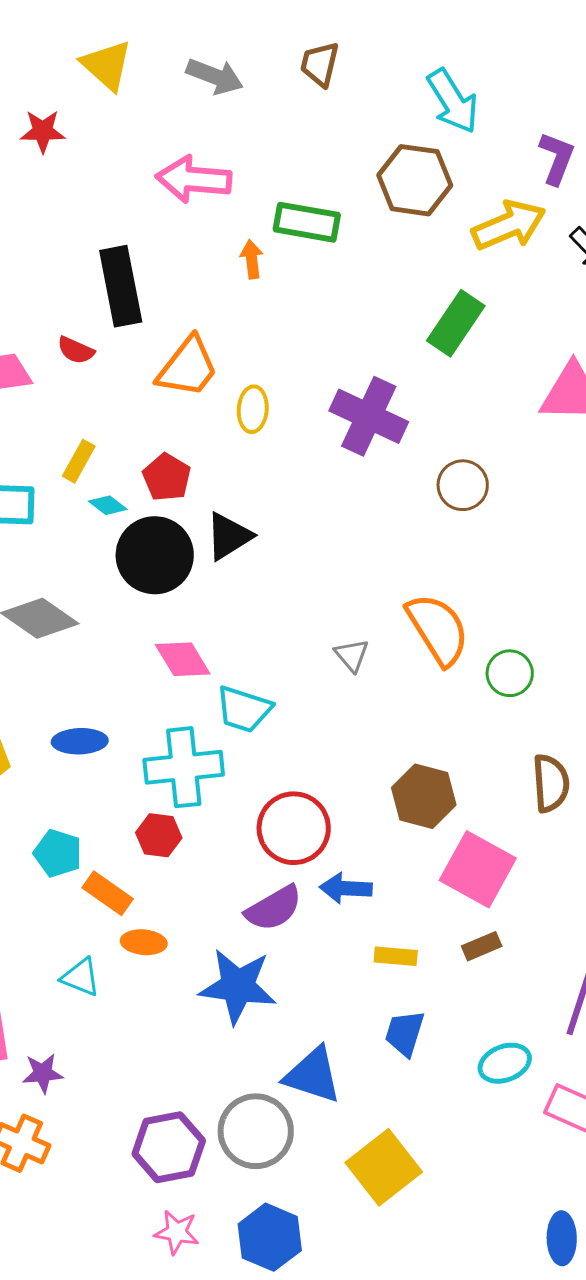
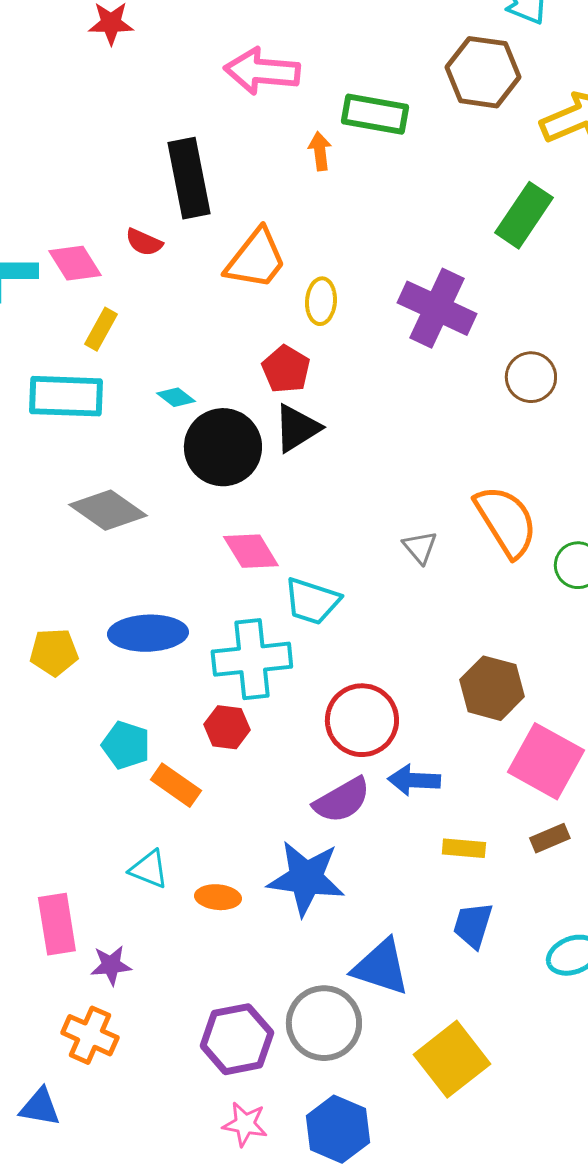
yellow rectangle: (79, 461) -> (101, 329), moved
red pentagon: (167, 477) -> (286, 369), moved
blue ellipse: (80, 741) -> (148, 633), size x1.4
orange ellipse: (144, 942) -> (218, 897), moved

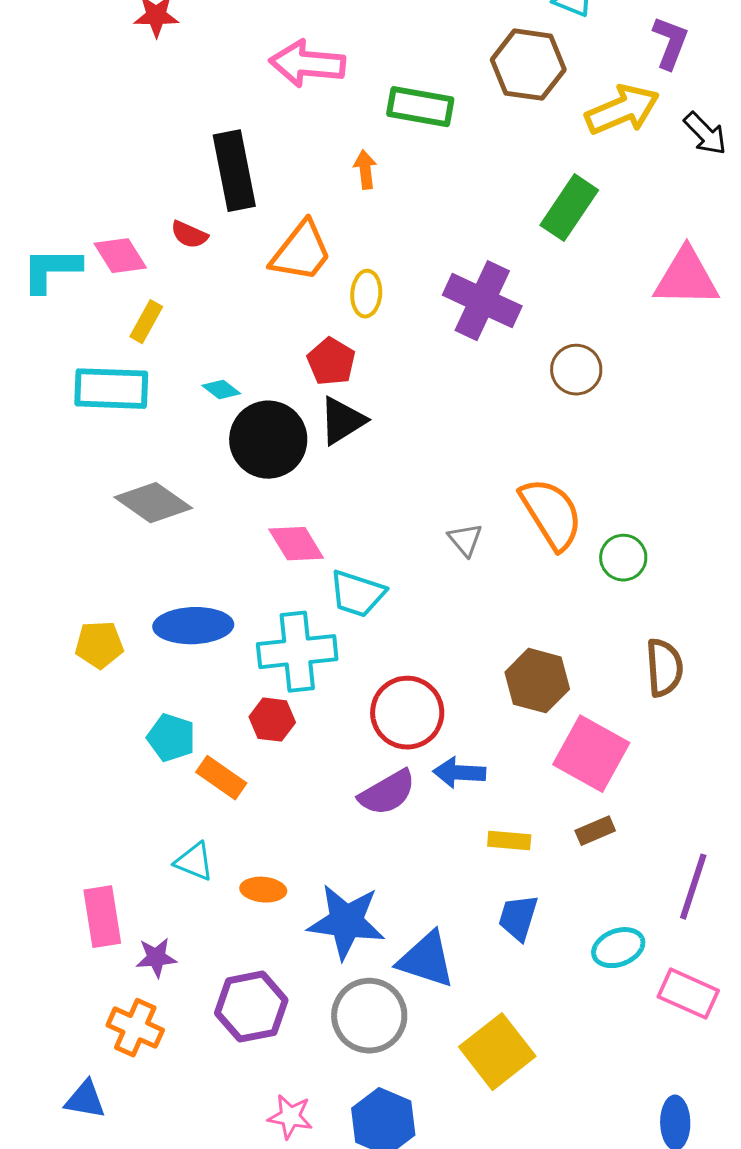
orange arrow: (320, 151) -> (365, 170), moved
blue star: (306, 878) -> (346, 922), moved
purple hexagon: (237, 1039) -> (251, 1007), moved

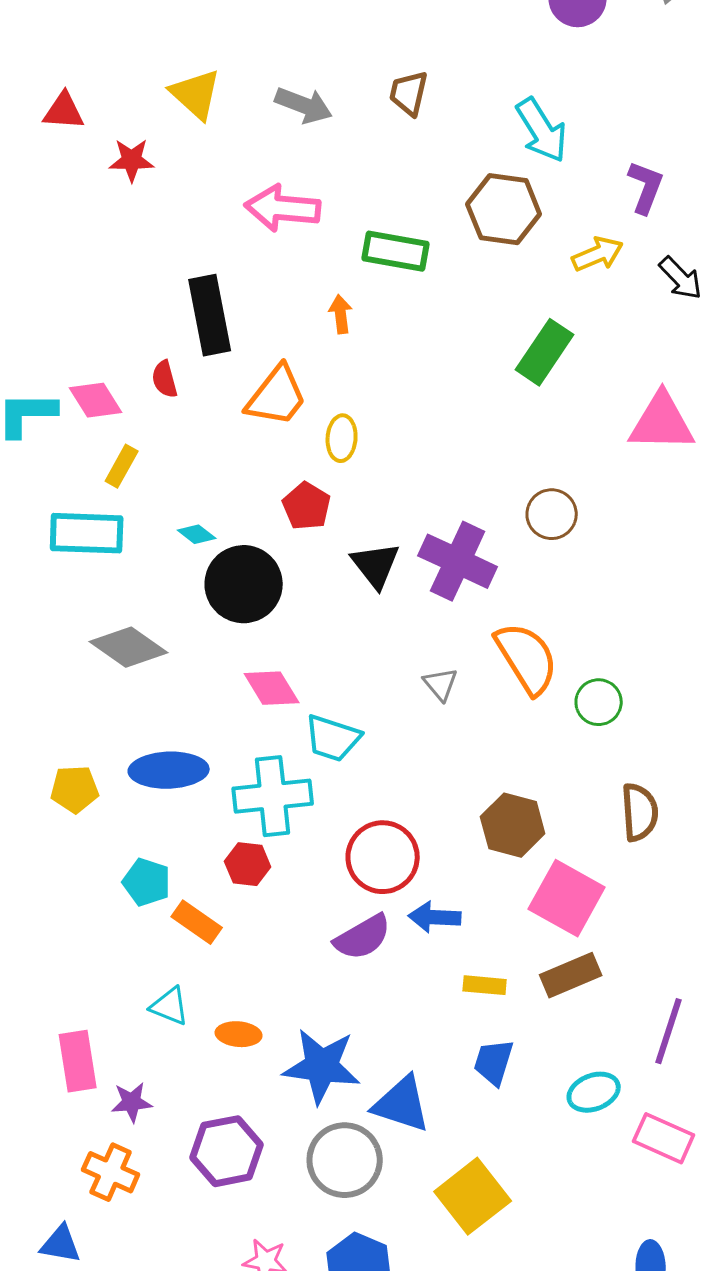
yellow arrow: (622, 110) -> (598, 254), size x0.7
red semicircle: (189, 235) -> (165, 379), turned 51
purple cross: (482, 301) -> (458, 561), moved
black triangle: (342, 421) -> (376, 565), moved, turned -36
brown rectangle: (595, 831) -> (571, 975), size x1.5

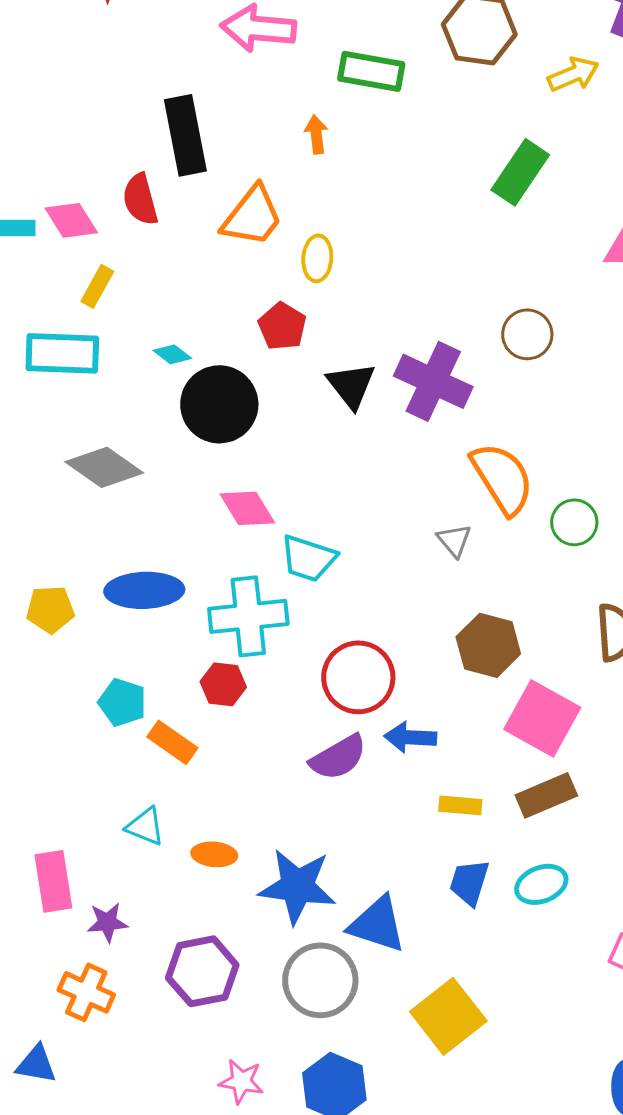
red semicircle: (165, 379) -> (140, 199), size x1.4
gray triangle: (441, 684) -> (454, 540), moved
cyan ellipse: (594, 1092) -> (541, 884), moved

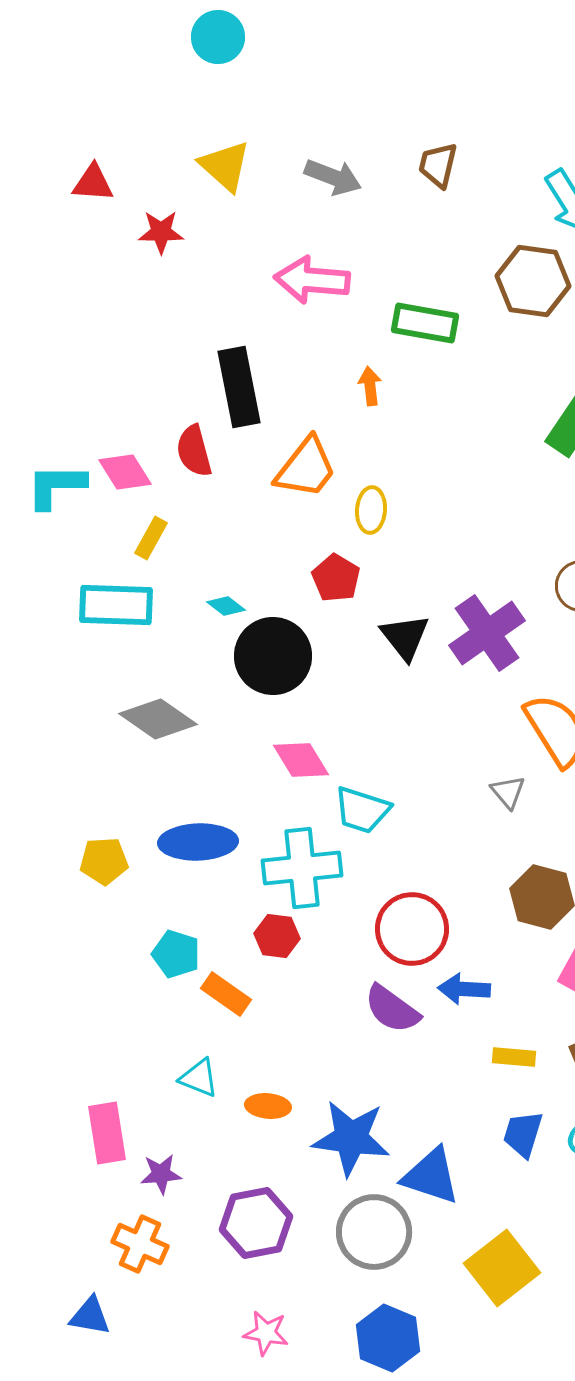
purple cross: (433, 381) -> (487, 633), turned 30
purple semicircle: (338, 757) -> (392, 1009), turned 66
pink star: (241, 1081) -> (266, 1333), moved

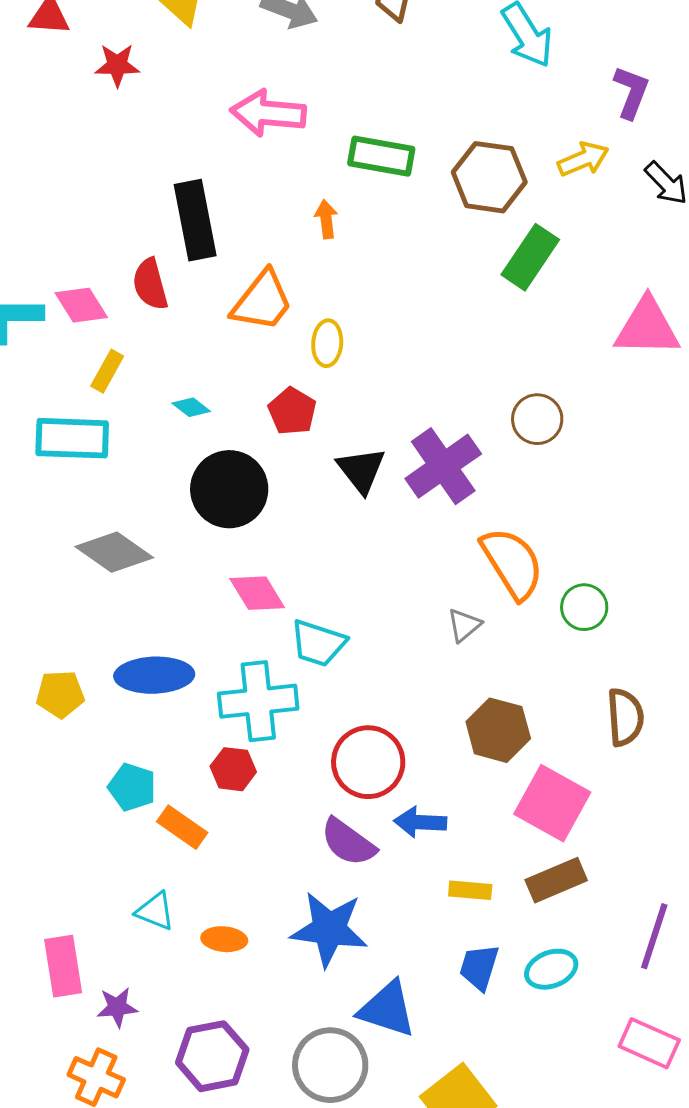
brown hexagon: (533, 281) -> (489, 177), moved
cyan diamond: (226, 606) -> (191, 407), moved
gray triangle: (508, 792) -> (464, 625), turned 30
blue star: (351, 1138) -> (329, 929), moved

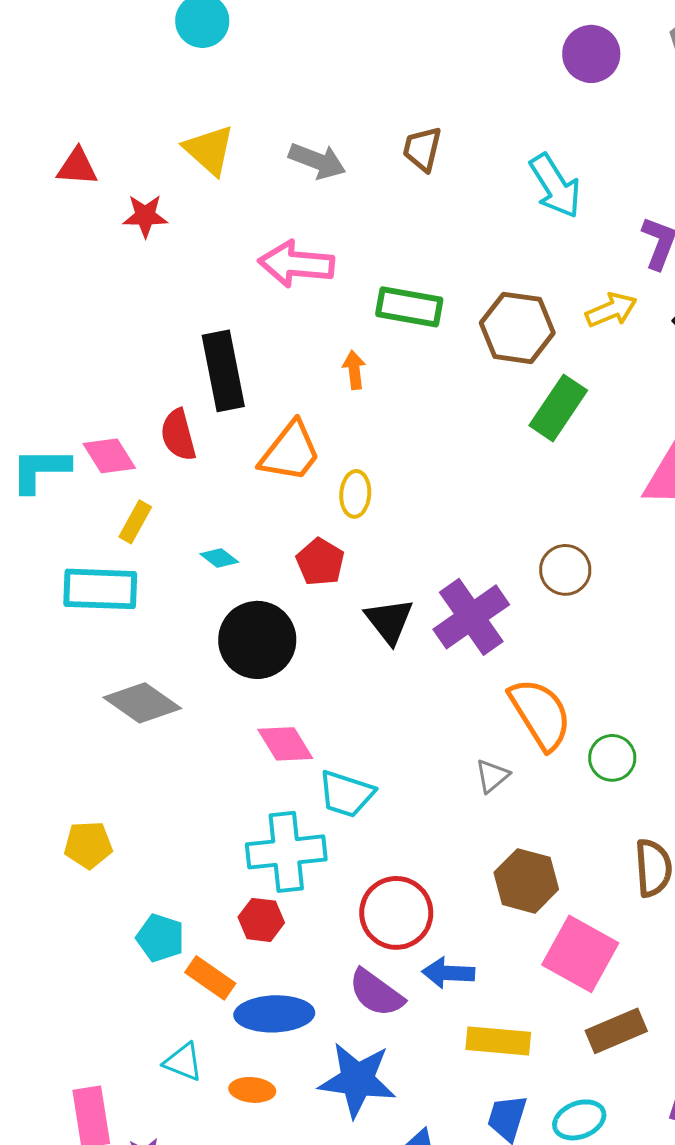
blue ellipse: (154, 675) -> (274, 1014), moved
brown rectangle: (556, 880) -> (616, 1031), moved
yellow rectangle: (470, 890) -> (498, 1041), size x1.5

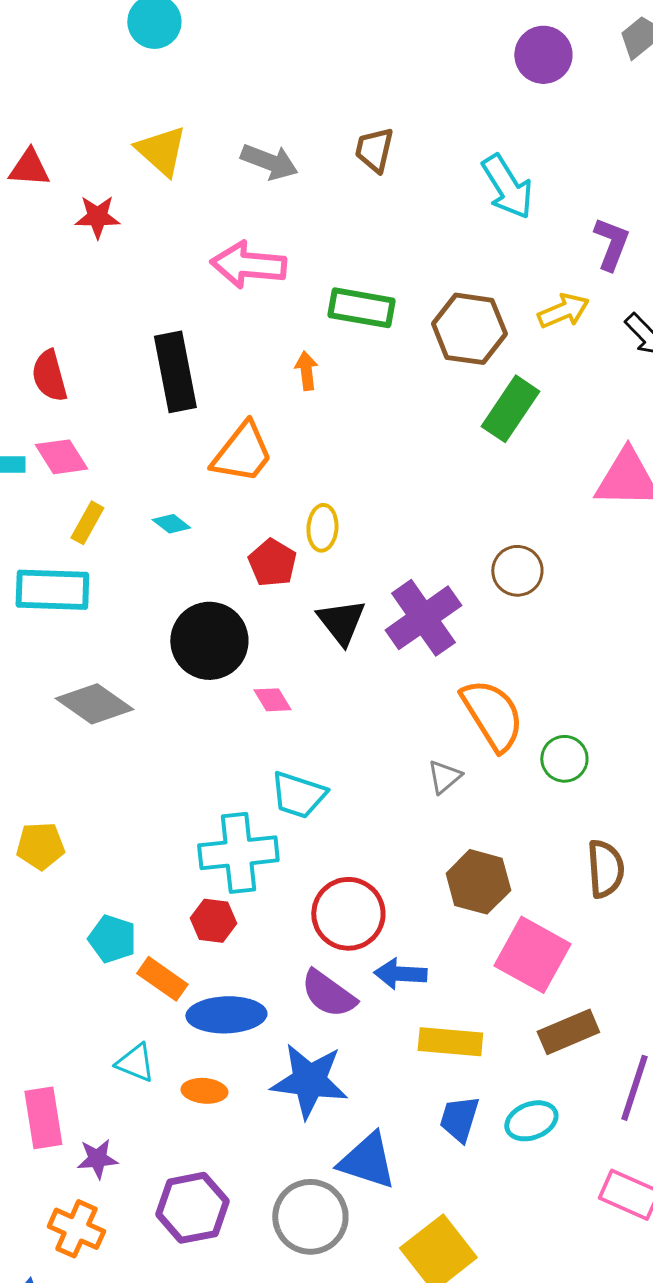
red semicircle: (178, 435) -> (49, 376), moved
yellow ellipse: (355, 494) -> (322, 528), moved
cyan diamond: (219, 558) -> (171, 524), moved
pink diamond: (285, 744) -> (272, 700), moved, size x0.7

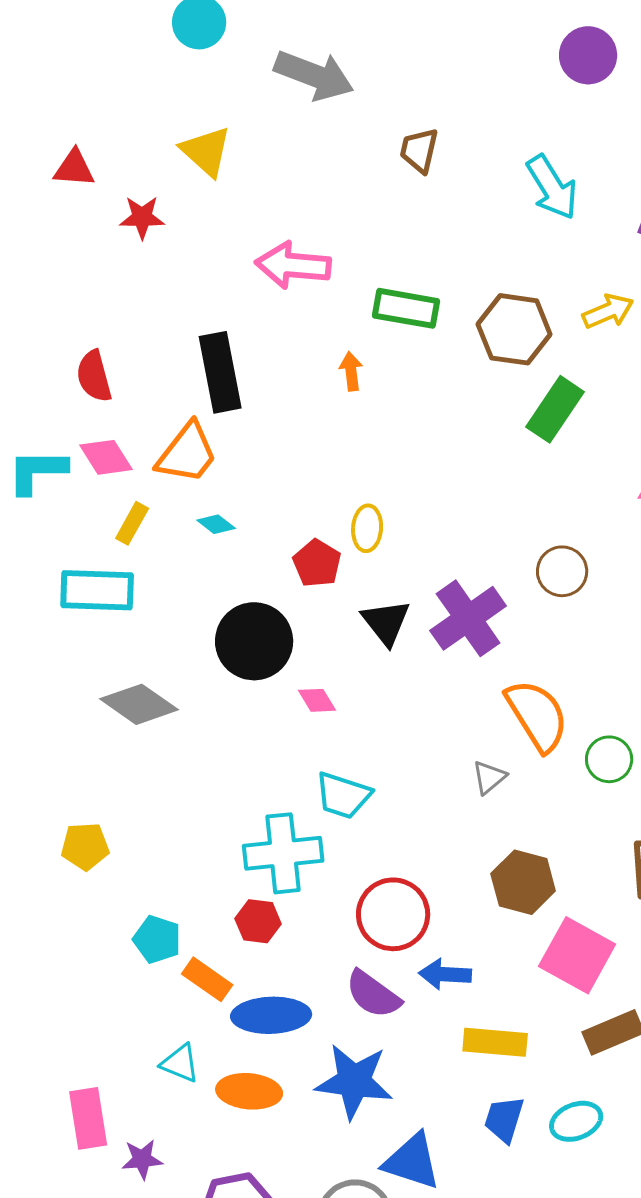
gray arrow: (269, 162) -> (314, 75), moved, size x1.4
orange trapezoid: (242, 453) -> (187, 453), moved
orange ellipse: (204, 1091) -> (249, 1091), size x1.4

